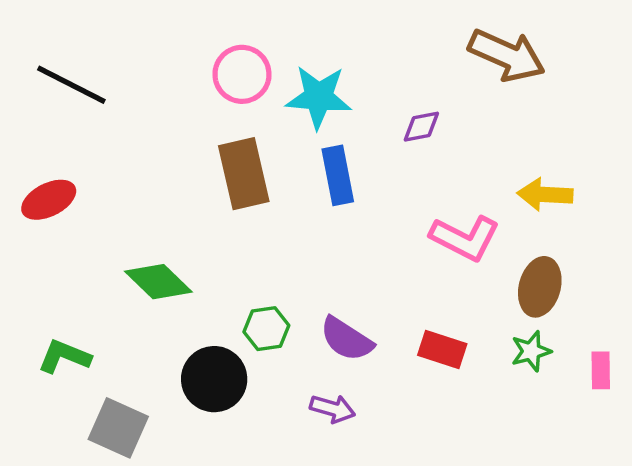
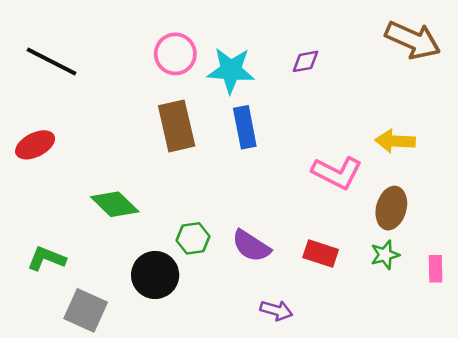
brown arrow: (507, 55) -> (413, 40), moved
purple diamond: (421, 127) -> (305, 61), moved
purple arrow: (333, 409) -> (276, 310), moved

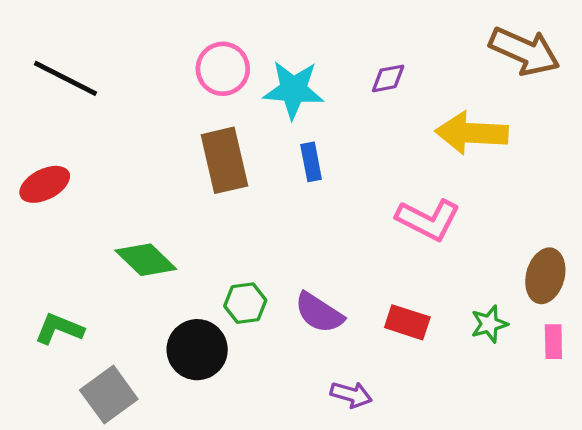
blue rectangle: (245, 127) -> (311, 162), size x0.7
yellow arrow: (395, 141) -> (472, 133), moved, size x1.4
brown ellipse: (391, 208) -> (545, 276), moved
gray square: (86, 310) -> (109, 395), turned 30

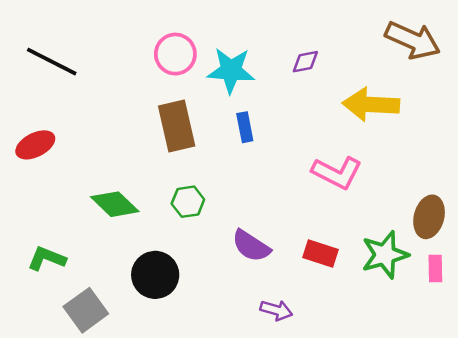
green hexagon: (245, 303) -> (188, 202), moved
green star: (489, 324) -> (385, 255), size x1.6

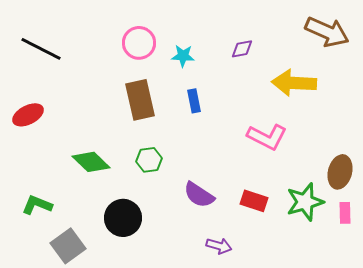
cyan star: (231, 70) -> (183, 56), size x0.6

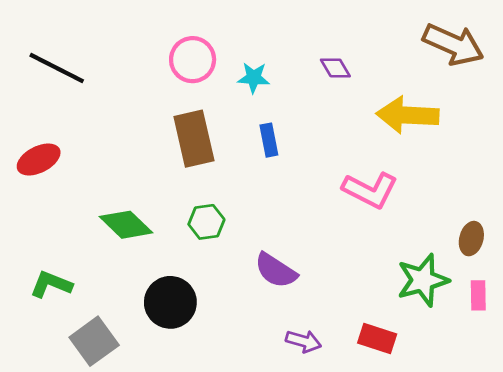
purple diamond: (242, 49) -> (335, 68), turned 70
brown ellipse: (340, 172) -> (471, 239), size x0.7
red rectangle: (254, 201) -> (377, 338), moved

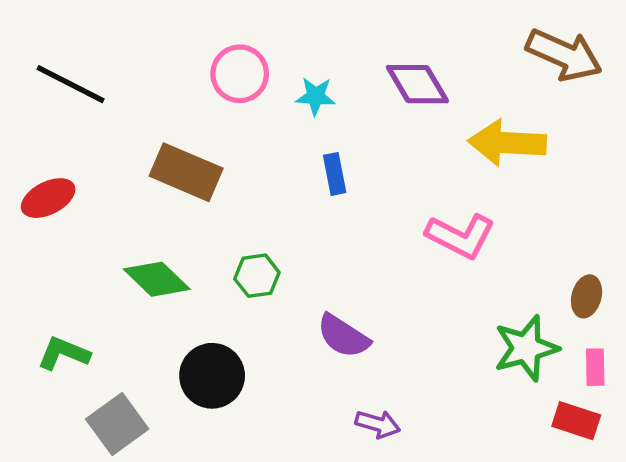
purple diamond: (335, 68) -> (417, 84), size x1.6
brown rectangle: (194, 139) -> (186, 172), moved, turned -54
red rectangle: (377, 338) -> (576, 421), moved

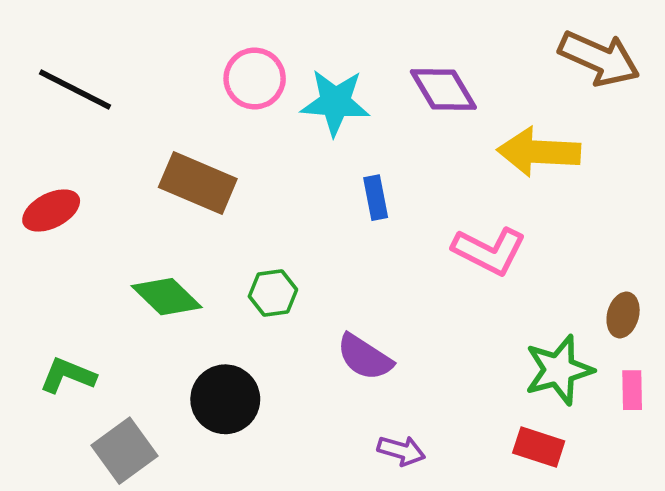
cyan star: (316, 96) -> (335, 102), size x1.6
blue rectangle: (335, 174) -> (376, 198), moved
red rectangle: (576, 421) -> (539, 447), moved

